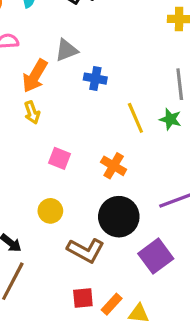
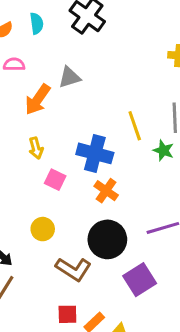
blue cross: (95, 79) -> (95, 153), moved, size x1.6
yellow arrow: (32, 112) -> (36, 148), moved
yellow line: (135, 118) -> (135, 126), moved

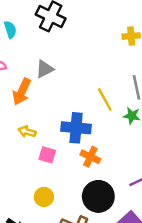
yellow arrow: (36, 148) -> (27, 132), turned 132

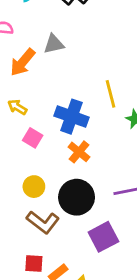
yellow circle: (44, 197) -> (34, 187), moved

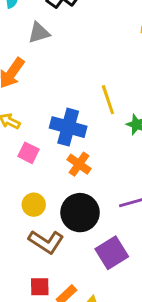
gray triangle: (54, 44) -> (39, 33), moved

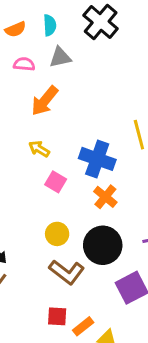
gray triangle: (39, 33) -> (60, 57), moved

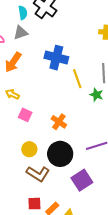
cyan semicircle: (50, 25) -> (23, 13), moved
blue cross: (97, 159) -> (56, 58), moved

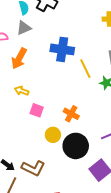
yellow circle: (29, 149) -> (53, 135), moved
brown L-shape: (38, 174) -> (33, 168), moved

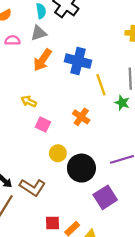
orange arrow: (19, 58) -> (42, 60), moved
orange cross: (71, 114) -> (81, 117), moved

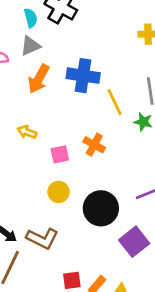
pink square: (43, 125) -> (60, 154), moved, turned -32
yellow circle: (58, 153) -> (59, 192), moved

